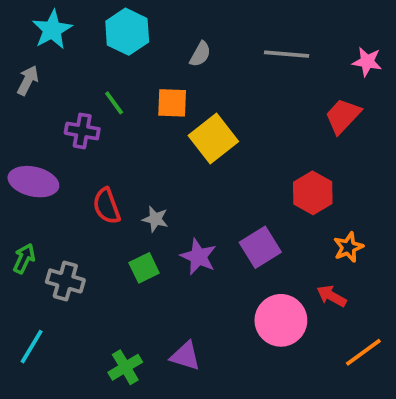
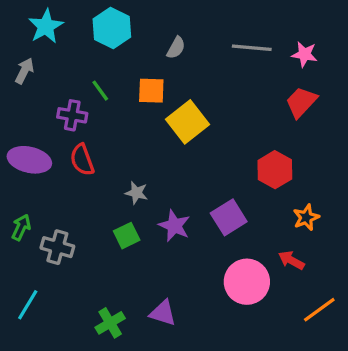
pink star: (367, 62) -> (305, 54), moved
red semicircle: (107, 206) -> (82, 160), moved

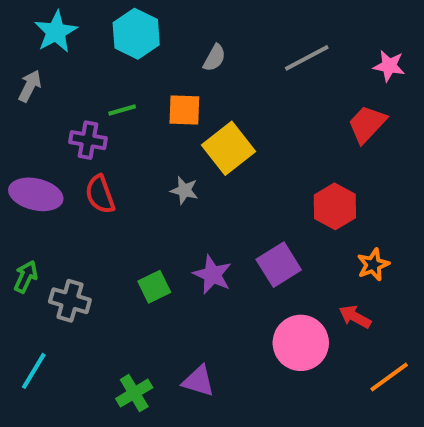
gray line: (252, 48) -> (307, 58), turned -33
pink star: (305, 54) -> (389, 66), moved
green line: (100, 91) -> (122, 110), turned -70
gray star: (136, 193) -> (184, 190), moved

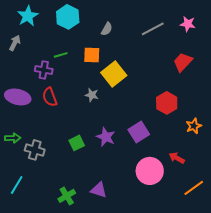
pink star: (389, 66) -> (188, 24), moved
orange star: (373, 265) -> (194, 126), moved
green arrow: (26, 277) -> (13, 138), turned 63

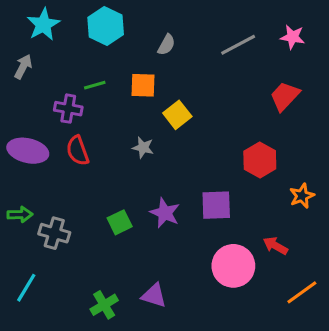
yellow square: (114, 74) -> (177, 115), size x0.7
purple square: (139, 132) -> (216, 205), turned 30

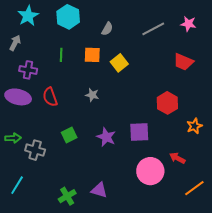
green line: (95, 85) -> (61, 55), turned -72
red trapezoid: (285, 96) -> (183, 62), turned -110
purple cross: (68, 109) -> (28, 70), moved
yellow square: (177, 115) -> (119, 63), moved
green square: (120, 222) -> (69, 135), moved

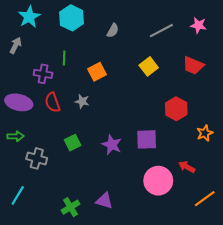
orange square: (92, 55) -> (97, 72), moved, turned -30
yellow square: (119, 63) -> (149, 66), moved
purple cross: (28, 70) -> (43, 74), moved
gray star: (92, 95) -> (82, 101), moved
green arrow: (13, 138) -> (16, 136), moved

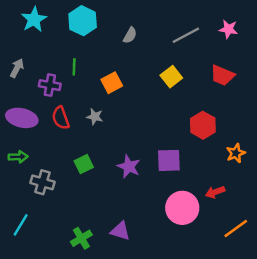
gray arrow: (16, 45) -> (17, 68), moved
red arrow: (187, 167) -> (215, 192), turned -49

